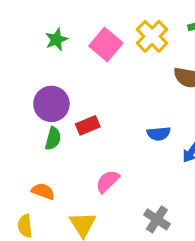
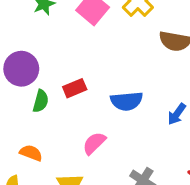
purple circle: (51, 104) -> (21, 69), moved
blue semicircle: (159, 134) -> (127, 101), moved, size x1.4

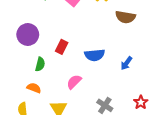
red rectangle: (75, 88) -> (62, 47), turned -40
green semicircle: (41, 101) -> (40, 64), moved

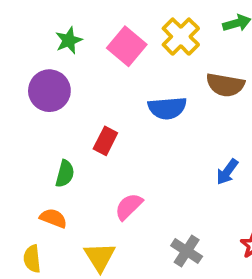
purple circle: (28, 35) -> (49, 91), moved
blue semicircle: (95, 55) -> (167, 108), moved

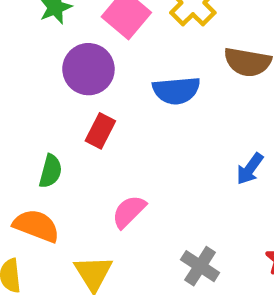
purple circle: (49, 91) -> (88, 69), moved
orange semicircle: (53, 218) -> (36, 226), size x1.4

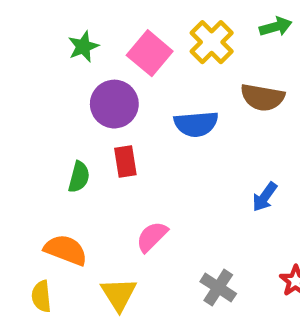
red rectangle: (100, 131) -> (125, 162), turned -36
green semicircle: (51, 171) -> (79, 177), moved

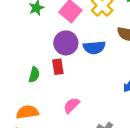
purple circle: (114, 104) -> (66, 43), moved
orange semicircle: (66, 250) -> (27, 112), turned -30

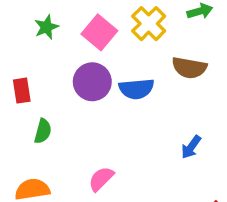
red rectangle: (58, 67) -> (22, 91), moved

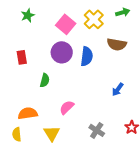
green star: (46, 27) -> (28, 15), moved
blue semicircle: (136, 89) -> (87, 56), turned -78
green semicircle: (43, 131) -> (45, 80), moved

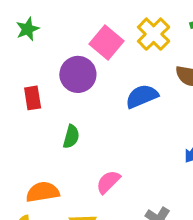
green star: (28, 15) -> (28, 29), moved
purple circle: (62, 52) -> (78, 74), moved
blue semicircle: (87, 56) -> (142, 96), turned -120

